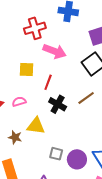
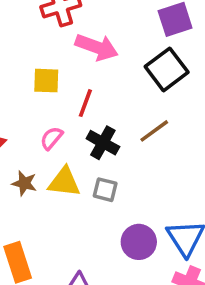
pink semicircle: (19, 102) -> (52, 138), moved, turned -32
brown star: (15, 137) -> (24, 183), moved
gray square: (56, 154) -> (105, 190), moved

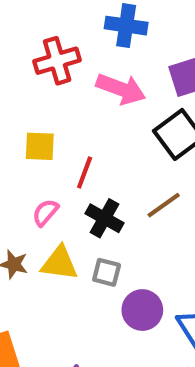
pink arrow: (97, 47) -> (121, 89), moved
purple circle: (139, 242) -> (142, 310), moved

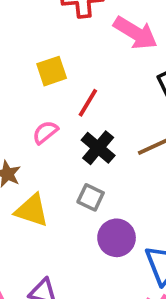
yellow square: (40, 146) -> (52, 71), turned -32
yellow triangle: (60, 263) -> (32, 210), moved

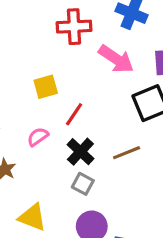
gray square: (91, 197) -> (83, 184), moved
yellow triangle: (32, 210) -> (32, 217), moved

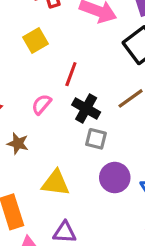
yellow square: (46, 87) -> (35, 41), moved

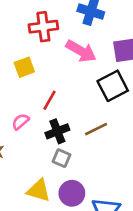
black cross: (86, 109) -> (57, 131), turned 30
yellow triangle: (56, 183) -> (39, 190), moved

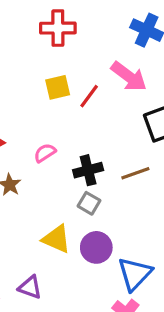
red cross: (43, 27) -> (58, 28), moved
red line: (49, 100) -> (89, 96), moved

